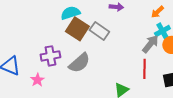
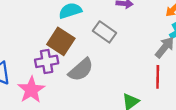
brown square: (77, 29) -> (61, 41), moved
pink star: (37, 80) -> (31, 90), size x1.6

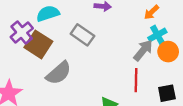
purple cross: (47, 61) -> (22, 33), moved, turned -30

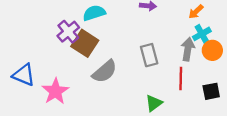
gray rectangle: (82, 35) -> (149, 55), moved, turned 40
gray arrow: (143, 50) -> (188, 49), turned -30

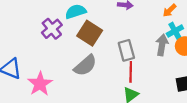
brown square: (85, 43) -> (90, 33), moved
red line: (181, 78) -> (131, 72), moved

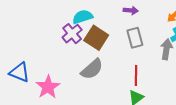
purple cross: (52, 29) -> (72, 34), moved
gray rectangle: (126, 50) -> (135, 38), moved

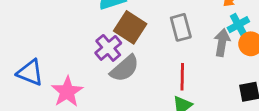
purple cross: (72, 34) -> (108, 48), moved

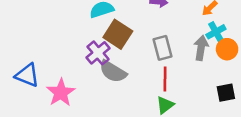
gray rectangle: (181, 27) -> (163, 48), moved
gray semicircle: (125, 68) -> (113, 72), turned 72

